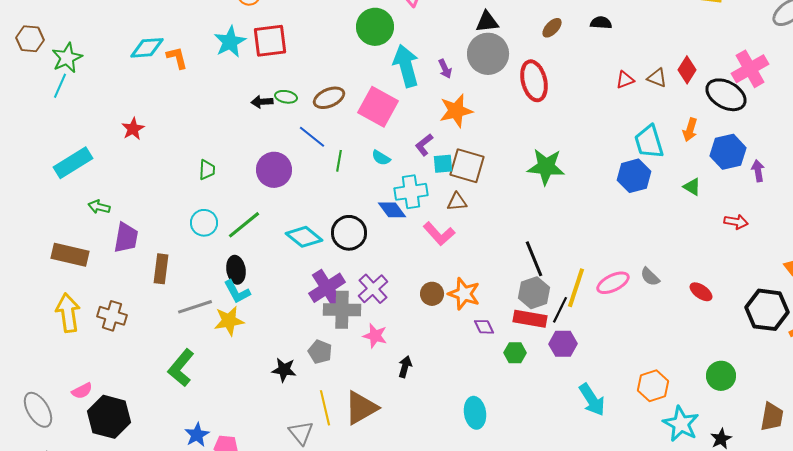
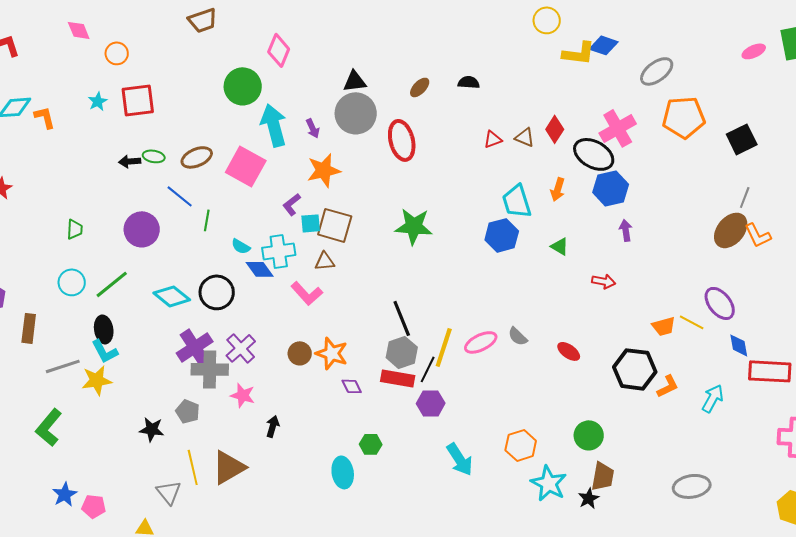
cyan star: (230, 42) -> (98, 101), size x0.6
blue hexagon: (728, 152) -> (611, 188), moved
cyan semicircle: (381, 158) -> (241, 246), moved
green hexagon: (515, 353) -> (371, 444), moved
brown trapezoid: (772, 417) -> (603, 476), moved

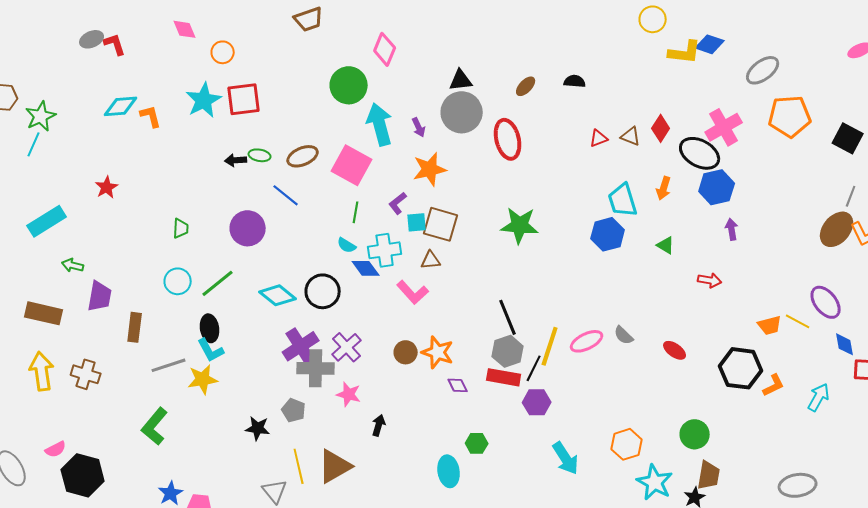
cyan star: (98, 101) -> (204, 100), size x1.8
black square: (742, 139) -> (848, 138), turned -36
green line: (207, 220) -> (356, 212), moved

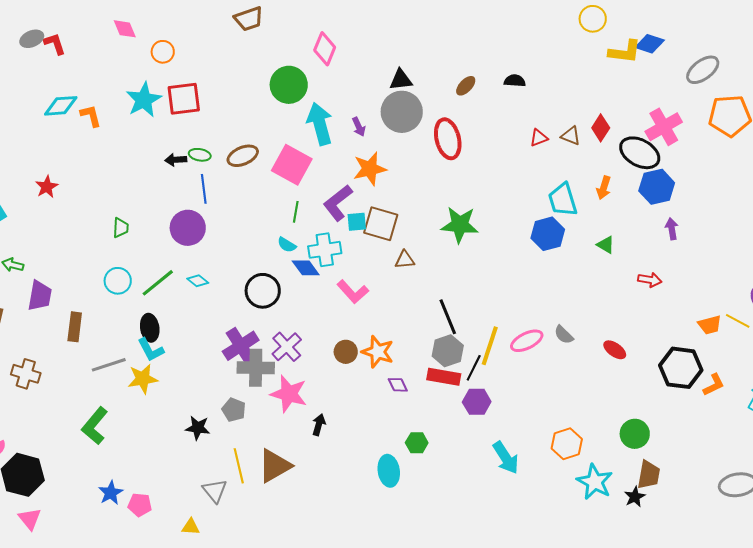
blue line: (286, 195) -> (204, 189), moved, turned 44
purple L-shape: (398, 203) -> (338, 203), size x1.6
brown triangle: (431, 260) -> (405, 260), moved
cyan diamond: (278, 295) -> (198, 281), moved, size x0.6
pink star: (349, 394) -> (289, 394), size x1.5

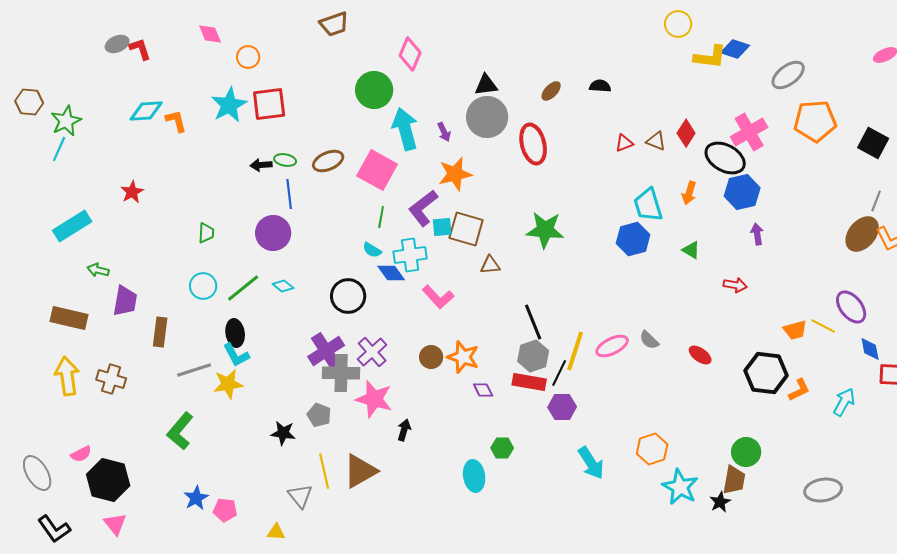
green circle: (635, 434) -> (746, 452), moved

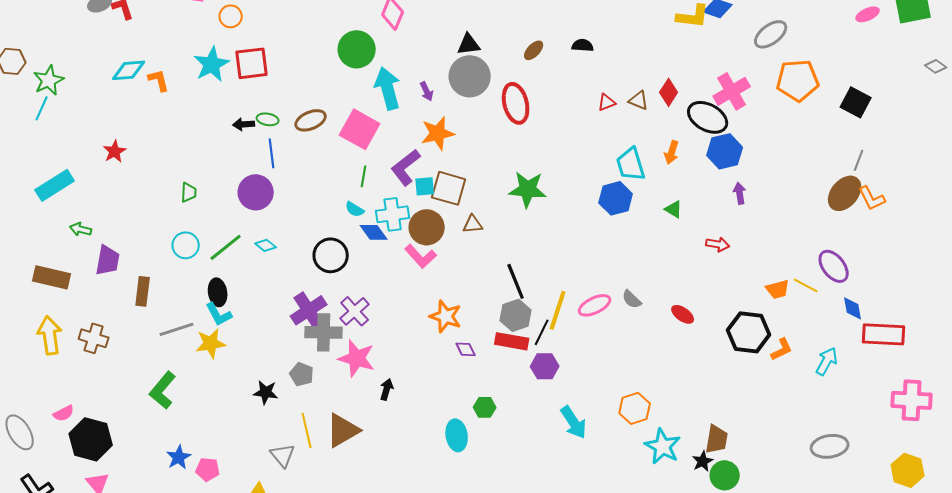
brown circle: (431, 357) -> (427, 227), moved, size x1.5
green circle: (746, 452) -> (725, 475), moved
gray ellipse: (823, 490) -> (830, 446), moved

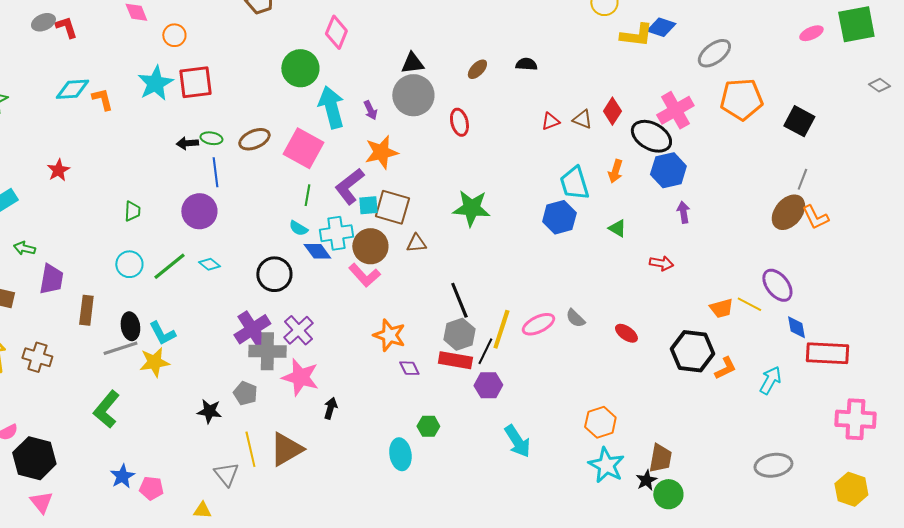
red ellipse: (516, 103) -> (459, 122), size x0.7
black ellipse: (218, 292) -> (130, 326), moved
orange hexagon: (635, 408) -> (600, 422), moved

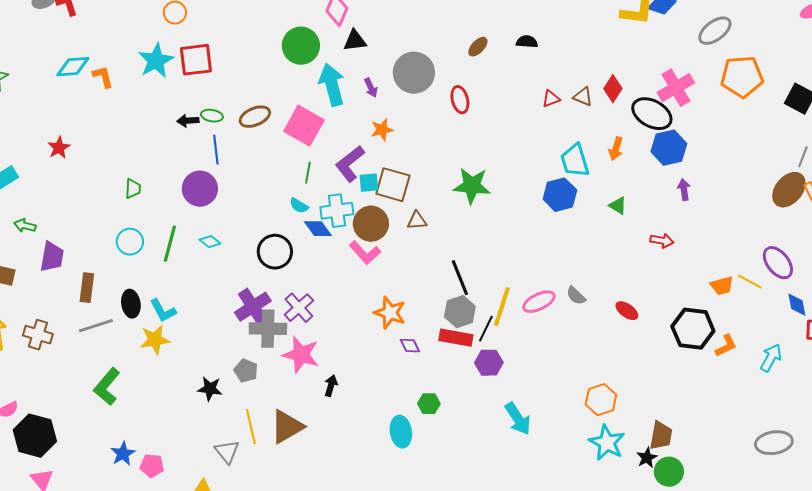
black triangle: (412, 63) -> (355, 41), moved
orange star: (381, 152) -> (382, 130), size x0.7
green line: (169, 266) -> (170, 244), turned -36
gray line: (120, 348) -> (96, 326), moved

